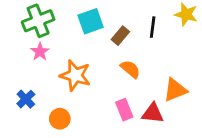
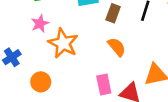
brown rectangle: (120, 36) -> (113, 13), turned -30
pink star: (40, 52) -> (40, 24), moved

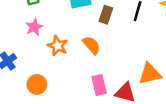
orange star: (63, 43) -> (58, 46), size x0.7
orange semicircle: (117, 47) -> (91, 45), moved

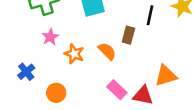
brown rectangle: (106, 15) -> (128, 35), moved
pink rectangle: (99, 85) -> (117, 90), turned -30

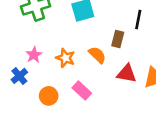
pink star: (50, 37) -> (34, 55), moved
pink rectangle: (117, 90) -> (82, 91), moved
red triangle: (143, 95) -> (127, 74), moved

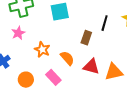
pink star: (34, 55) -> (18, 33), moved
orange semicircle: (97, 55) -> (67, 58), moved

